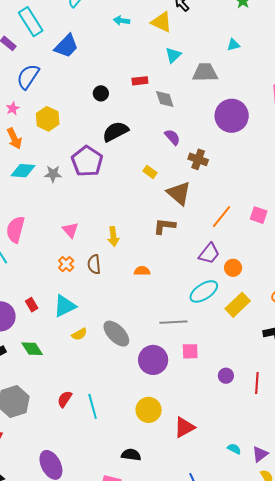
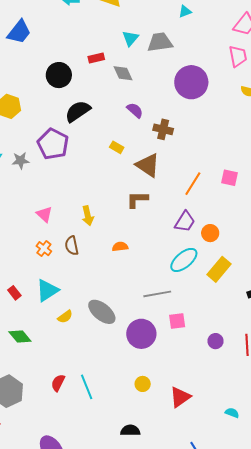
cyan triangle: (173, 55) -> (130, 38), moved
black circle: (101, 93) -> (59, 75), size x1.6
yellow circle: (149, 410) -> (143, 384), size x0.6

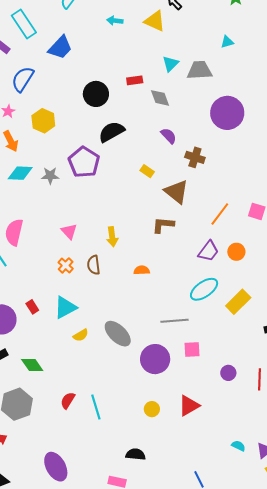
orange circle: (210, 233) -> (236, 252), moved
green diamond: (20, 337) -> (32, 365), moved
red triangle: (180, 397) -> (189, 406), moved

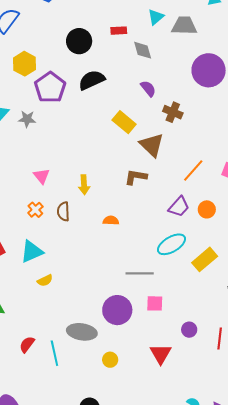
purple pentagon: (84, 162) -> (50, 87), moved
yellow rectangle: (147, 171) -> (124, 122), size x1.6
gray ellipse: (118, 334) -> (82, 332), moved, turned -40
red triangle: (189, 406) -> (161, 354), moved, turned -35

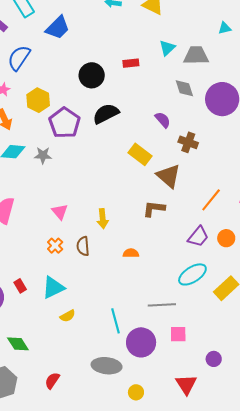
gray diamond: (143, 50) -> (184, 88), moved
cyan line: (54, 353) -> (115, 321), moved

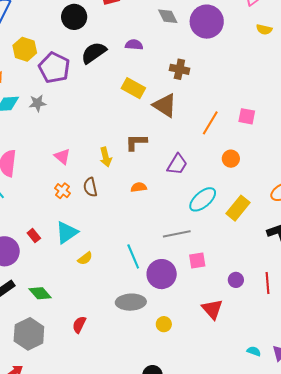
purple semicircle: (163, 120) -> (134, 45), moved, turned -36
brown L-shape: (154, 209) -> (136, 142), moved
purple trapezoid: (198, 237) -> (177, 164), moved

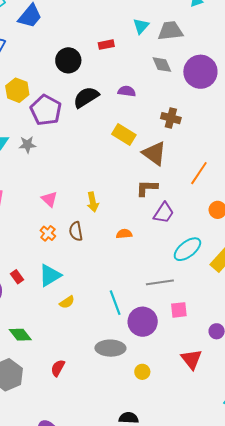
brown L-shape: (136, 142) -> (147, 188), moved

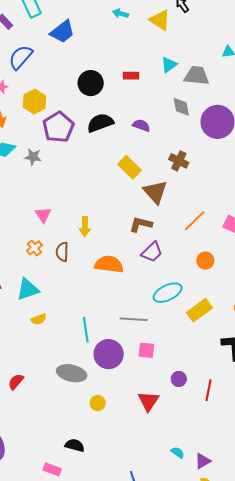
orange semicircle: (124, 234) -> (109, 264), size x1.8

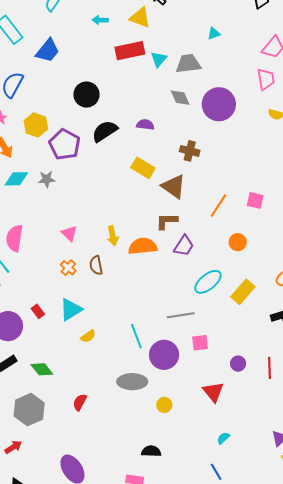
red rectangle: (131, 76) -> (130, 51), moved, size x1.8
orange semicircle: (109, 264) -> (143, 246), moved
cyan semicircle: (178, 453) -> (223, 438), moved, turned -64

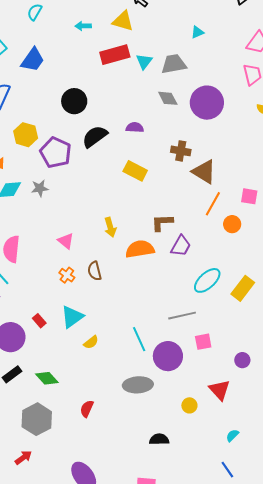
brown triangle: (174, 186) -> (204, 172), moved
yellow arrow: (113, 236) -> (110, 227), moved
orange circle: (238, 242) -> (232, 224), moved
yellow circle: (164, 405) -> (189, 405), moved
black semicircle: (151, 451) -> (159, 439), moved

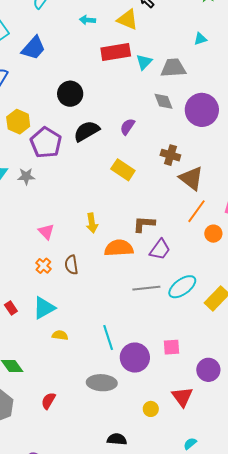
purple semicircle: (135, 127) -> (127, 127), turned -66
gray line: (182, 316) -> (146, 288), moved
yellow semicircle: (91, 342) -> (60, 335), turned -140
purple circle: (242, 360) -> (208, 370), size x1.5

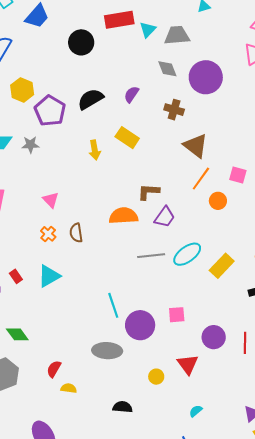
black circle: (70, 94) -> (81, 42), moved
brown cross: (170, 155) -> (174, 110), moved
yellow arrow: (92, 223) -> (95, 150), moved
yellow semicircle: (60, 335) -> (69, 388), moved

